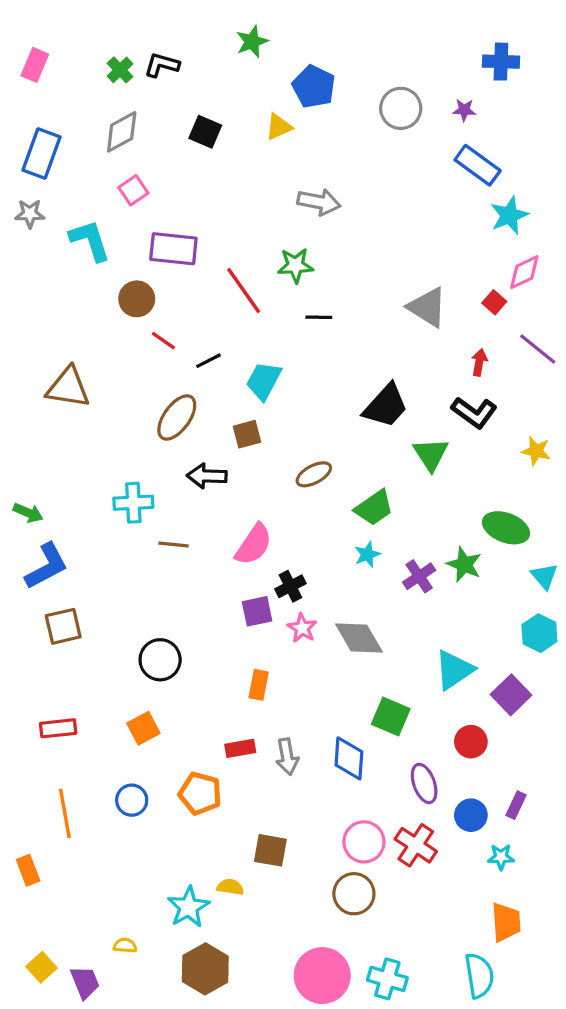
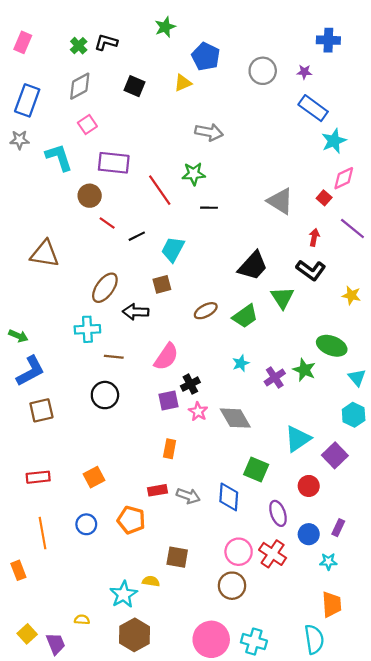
brown ellipse: (177, 417) -> (105, 288), moved
green trapezoid: (374, 508) -> (245, 316), moved
black circle: (160, 660) -> (105, 395), moved
gray arrow: (287, 757) -> (188, 496), turned -60

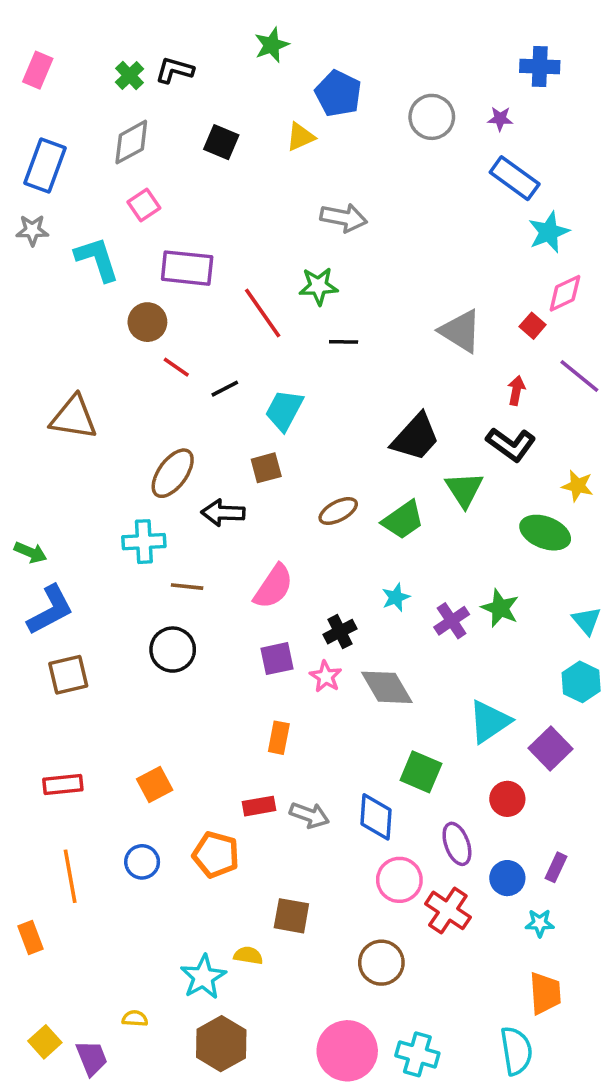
green ellipse: (332, 346) -> (545, 533), moved
black cross: (190, 384) -> (340, 632), moved
pink circle: (239, 552) -> (399, 880), moved

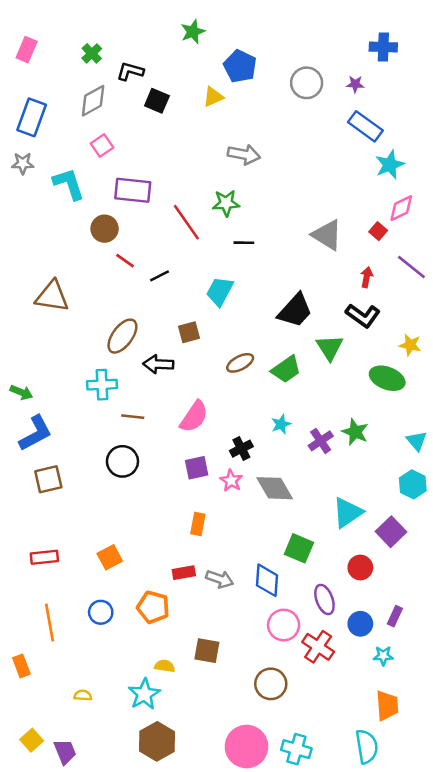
black L-shape: (174, 70) -> (130, 71), moved
cyan trapezoid: (284, 410) -> (220, 291), moved
yellow semicircle: (248, 955) -> (165, 666), moved
yellow semicircle: (135, 1018) -> (83, 695), moved

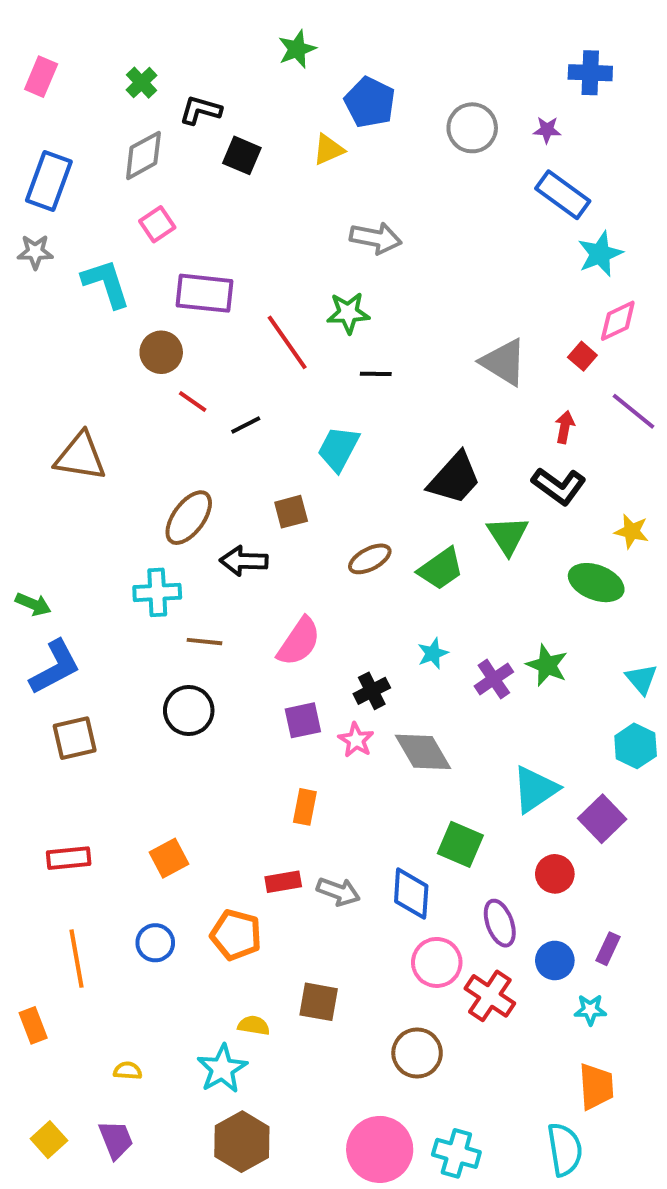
purple trapezoid: (65, 752) -> (116, 1140), moved

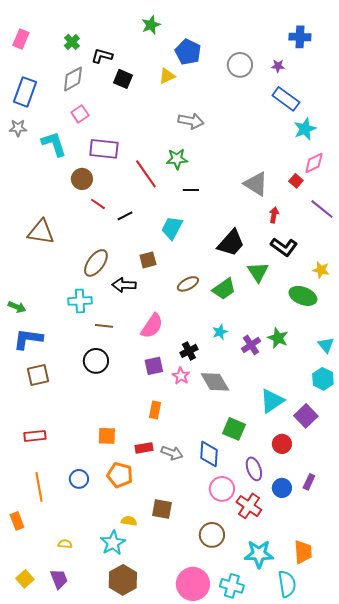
red arrow: (565, 427) -> (274, 215), moved
blue L-shape: (55, 667) -> (28, 339), turned -144
orange square: (169, 858) -> (107, 436), moved, turned 30
cyan star: (590, 1010) -> (259, 554), moved, size x1.8

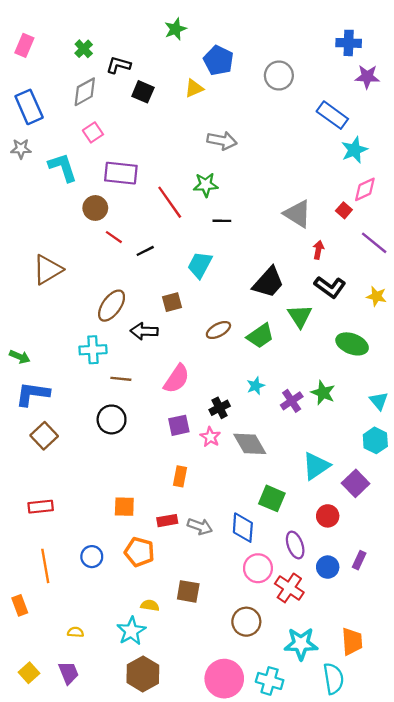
purple star: (278, 66) -> (367, 77), moved, size x1.5
blue rectangle: (25, 92) -> (29, 107), turned -44
brown triangle: (41, 232) -> (48, 270), turned -40
yellow star: (321, 270) -> (376, 296), moved
brown square: (38, 375) -> (44, 436), turned -30

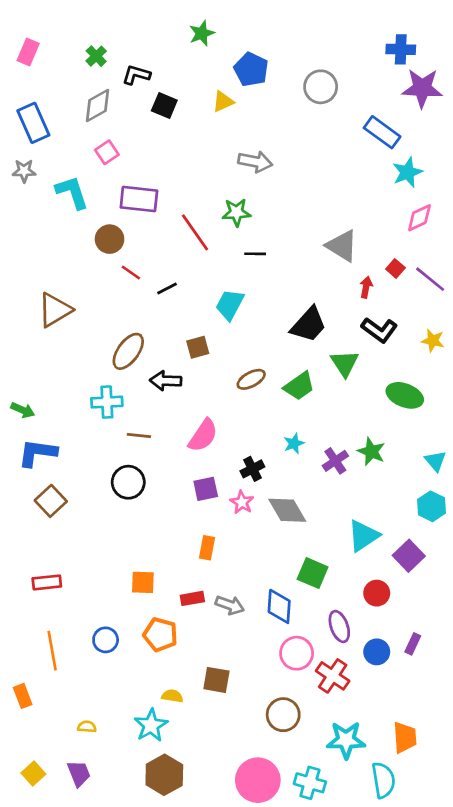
purple star: (367, 77) -> (422, 88), size x1.4
red square: (344, 210) -> (395, 268), moved

